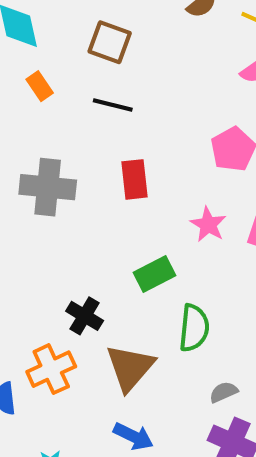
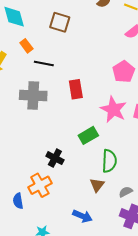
black line: (113, 105) -> (44, 64), moved
pink star: (208, 224) -> (113, 109), size x1.5
brown triangle: (130, 368) -> (97, 185), moved, size x0.6

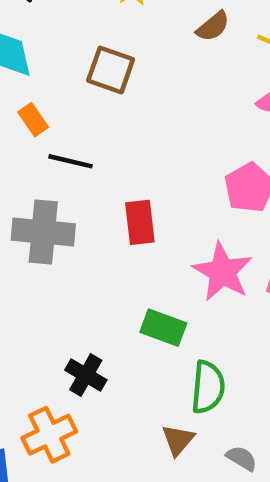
green rectangle: (88, 135) -> (163, 328), turned 48
gray semicircle: (126, 192) -> (242, 458), turned 56

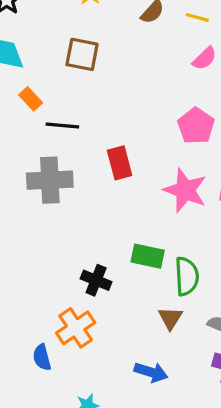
green rectangle: (163, 328) -> (148, 256), moved

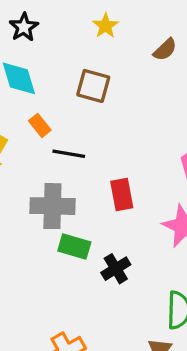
green rectangle: (148, 256) -> (74, 246), moved
black cross: (96, 280) -> (116, 269), moved, turned 32

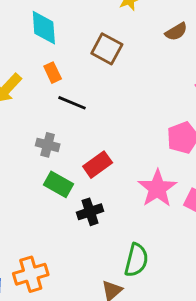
red rectangle: (122, 194) -> (98, 165), moved, turned 52
gray cross: (52, 206) -> (48, 145), size x0.6

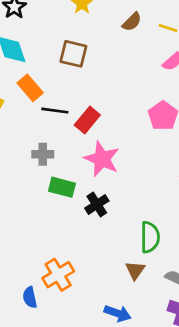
orange rectangle: (53, 73) -> (30, 88), size x1.4
red rectangle: (98, 165) -> (87, 120), moved
pink star: (157, 188) -> (102, 159), moved

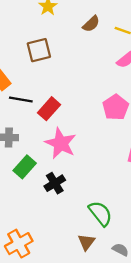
brown square: (73, 54) -> (39, 50), turned -30
green rectangle: (62, 187) -> (25, 167), turned -65
green semicircle: (150, 237) -> (100, 213), turned -40

